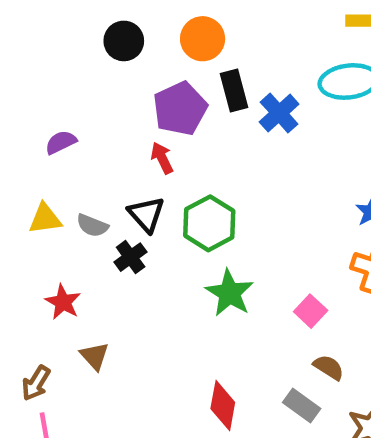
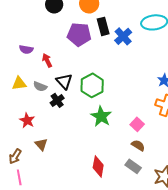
purple pentagon: (180, 109) -> (79, 34), turned 30
purple semicircle: (61, 142) -> (26, 49), turned -144
red arrow: (162, 158) -> (47, 60), moved
brown semicircle: (329, 367) -> (138, 145), moved

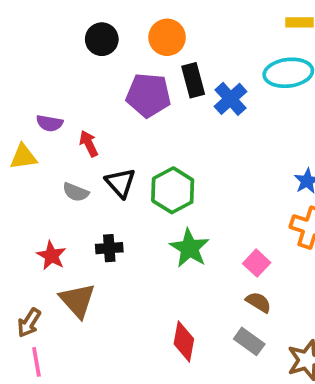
yellow triangle: (19, 83) -> (23, 157), moved
black cross: (57, 100) -> (109, 248), moved, turned 32
brown triangle: (41, 144) -> (78, 300), size x1.5

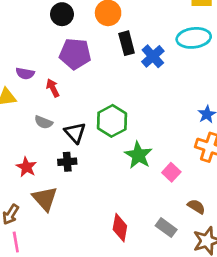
purple pentagon: (148, 95) -> (75, 54), moved
black triangle: (120, 183) -> (75, 133), moved
green star: (189, 248) -> (138, 155), moved
brown semicircle: (258, 302) -> (196, 207), moved

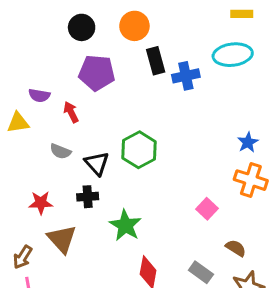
blue cross: (153, 56) -> (186, 76), turned 30
green star: (138, 155) -> (125, 225), moved
red star: (26, 167) -> (41, 203), turned -30

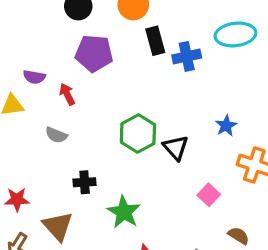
blue star: (248, 142) -> (226, 126), moved
black triangle: (97, 163) -> (176, 148), moved
red star: (41, 203) -> (17, 200), moved

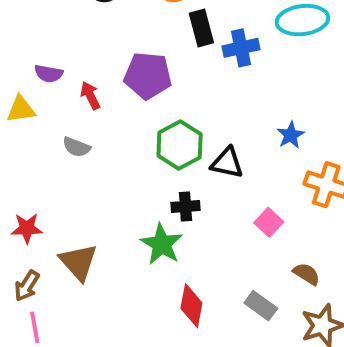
purple pentagon: (94, 53) -> (148, 76), moved
black triangle: (176, 148) -> (227, 163), turned -36
black cross: (85, 182) -> (185, 206), moved

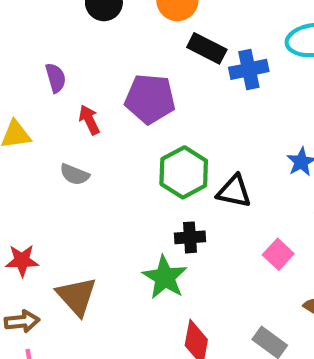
black rectangle: (201, 28) -> (207, 48), turned -48
purple semicircle: (49, 74) -> (56, 78), moved, turned -116
brown arrow: (27, 286) -> (22, 321), turned -128

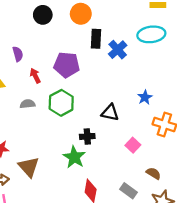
black rectangle: (207, 48) -> (96, 39), turned 66
blue cross: (249, 69) -> (118, 50), turned -30
green hexagon: (184, 172) -> (61, 103), moved
gray semicircle: (75, 174) -> (28, 104), turned 152

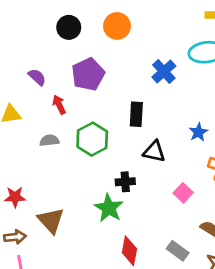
black rectangle: (96, 39) -> (136, 114), moved
purple semicircle: (18, 54) -> (37, 77), turned -32
purple pentagon: (67, 65) -> (88, 74), moved, turned -30

